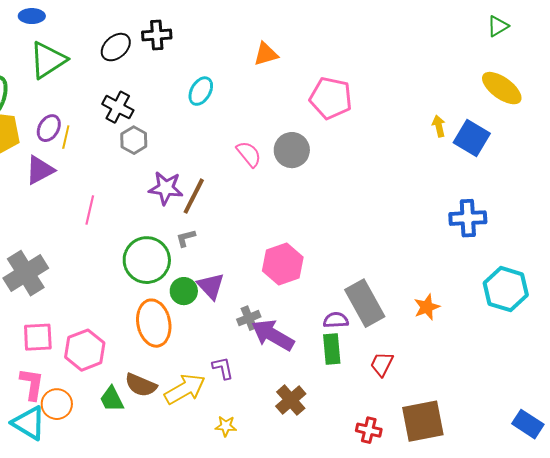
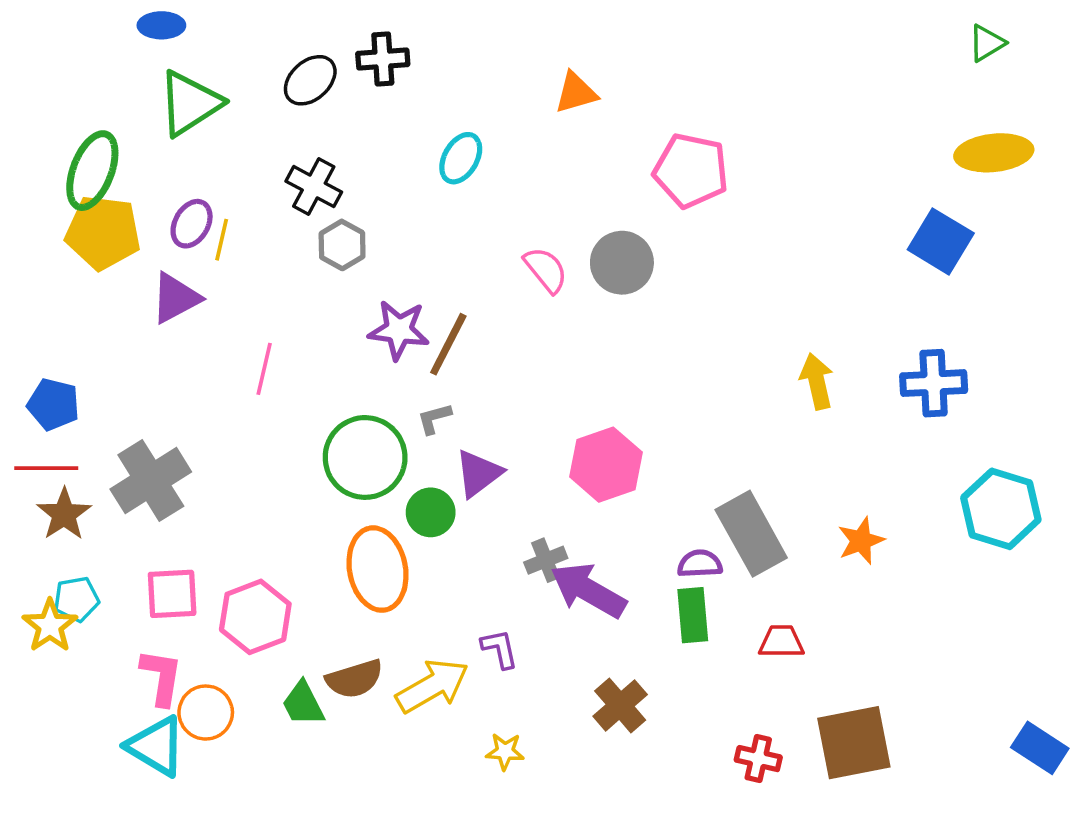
yellow ellipse: (502, 88) -> (994, 153), turned -42
yellow arrow: (439, 126) -> (817, 381), moved, size x1.4
purple triangle: (211, 286) -> (478, 473), moved, turned 36
red trapezoid: (382, 364) -> (781, 642), turned 64
brown semicircle: (141, 385) -> (354, 679), turned -40

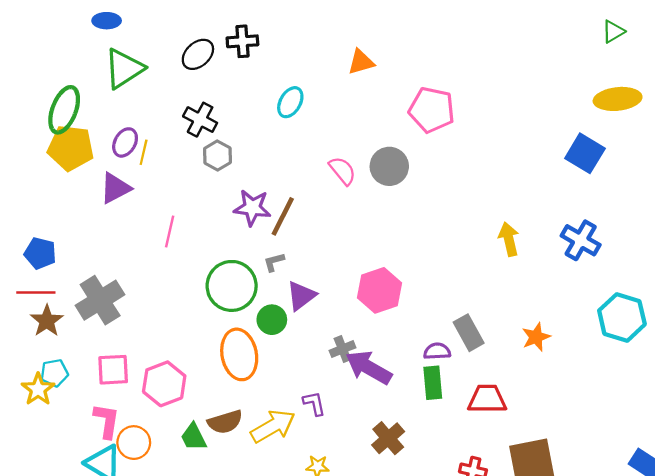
blue cross: (934, 383) -> (581, 240), turned 33
gray rectangle: (751, 534) -> (469, 333), size x0.7
red trapezoid: (781, 642) -> (487, 399), size x1.4

